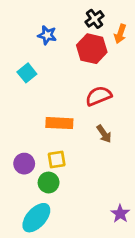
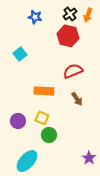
orange arrow: (120, 34) -> (88, 15), moved
blue star: (47, 35) -> (35, 17), moved
yellow square: (57, 160) -> (42, 118), turned 32
green circle: (49, 183) -> (49, 135), moved

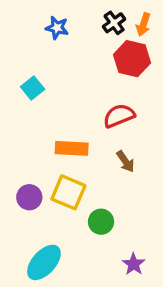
red hexagon: (68, 36) -> (132, 59), moved
yellow square: (42, 118) -> (68, 192), size x1.5
green circle: (49, 135) -> (101, 222), moved
purple star: (89, 158) -> (134, 264), moved

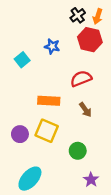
blue star: (57, 28) -> (52, 46), moved
green circle: (101, 222) -> (78, 151), moved

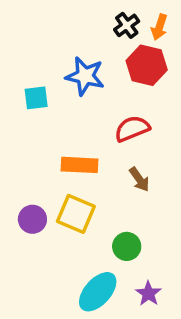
blue star: (52, 46) -> (85, 76), size x1.5
cyan square: (22, 60) -> (36, 98), turned 32
cyan ellipse: (30, 179) -> (98, 292), moved

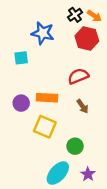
orange arrow: (159, 27) -> (94, 16), turned -72
blue star: (85, 76) -> (43, 33), moved
purple circle: (32, 219) -> (21, 103), moved

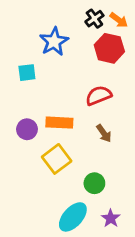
blue star: (43, 33) -> (54, 42), turned 30
yellow square: (45, 127) -> (57, 159), turned 30

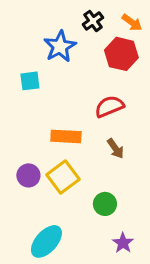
black cross: (94, 19) -> (93, 21), moved
purple circle: (27, 129) -> (28, 175), moved
cyan ellipse: (73, 217) -> (46, 241), moved

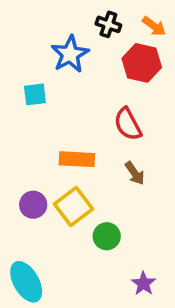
black cross: (93, 21) -> (108, 24), turned -35
red semicircle: (109, 106) -> (128, 124), turned -96
green circle: (105, 204) -> (107, 236), moved
cyan ellipse: (46, 241) -> (26, 282), moved, turned -72

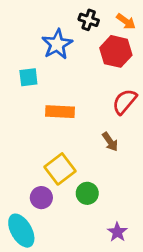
red semicircle: (128, 124) -> (124, 102), moved, turned 68
orange rectangle: (77, 159) -> (60, 112), moved
purple circle: (33, 205) -> (41, 198), moved

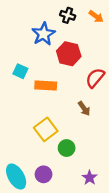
red hexagon: (116, 51) -> (69, 54), moved
cyan square: (28, 77) -> (20, 71), moved, turned 32
purple circle: (41, 198) -> (44, 174), moved

